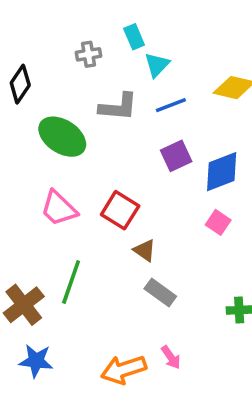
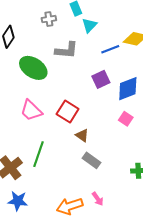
blue line: (171, 105) -> (110, 49), moved

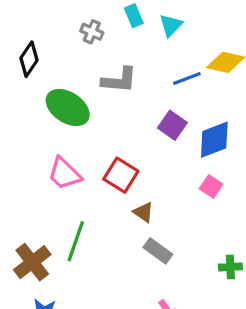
gray cross: (49, 19) -> (92, 32), turned 32
cyan triangle: (89, 25) -> (171, 25), moved
purple square: (101, 79) -> (172, 125), turned -30

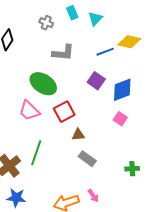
green ellipse: (68, 107) -> (43, 84), moved
red square: (121, 175) -> (64, 112), turned 30
brown triangle: (143, 212) -> (78, 135), turned -40

